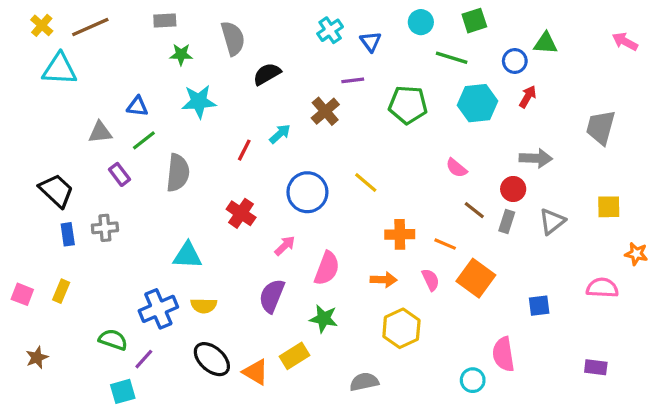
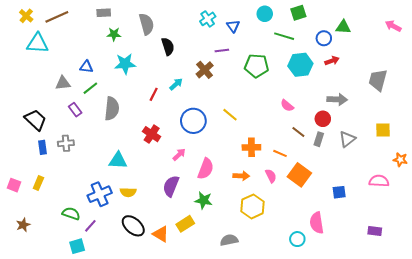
black semicircle: (267, 74) -> (168, 46), turned 102
red arrow: (528, 97) -> (332, 61), turned 40

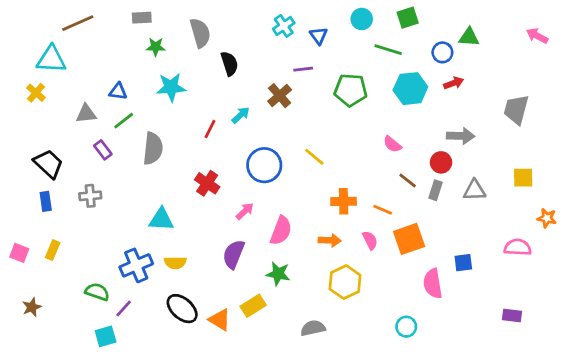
yellow cross: (26, 16) -> (36, 93), moved
gray triangle: (347, 139) -> (474, 190), turned 36
blue rectangle: (42, 147) -> (46, 201), moved
orange square: (299, 175) -> (409, 239), turned 35
pink semicircle: (317, 223) -> (433, 283), moved

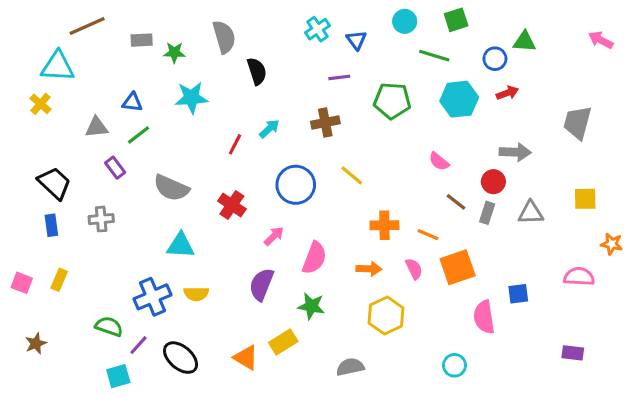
gray rectangle: (142, 18) -> (142, 40), moved
brown cross: (280, 96) -> (325, 123), moved, turned 30
gray semicircle: (153, 148) -> (171, 188), moved, turned 108
black ellipse: (182, 309) -> (181, 358), moved

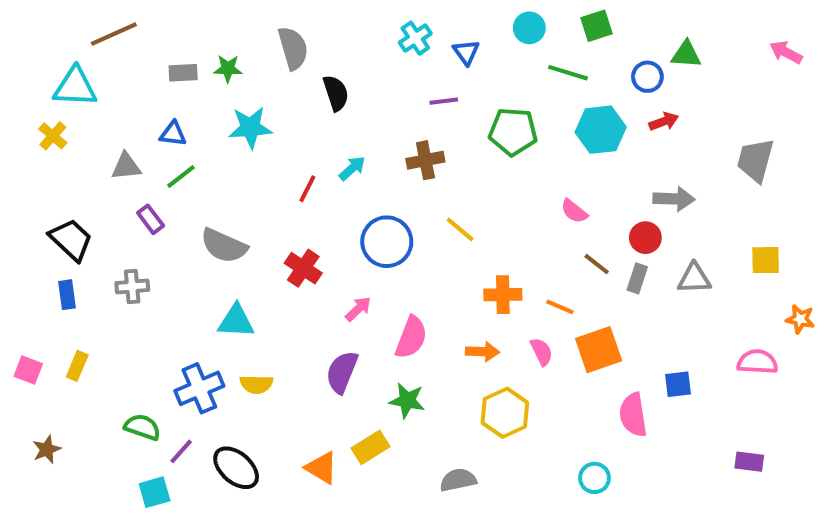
gray rectangle: (142, 40) -> (183, 73), moved

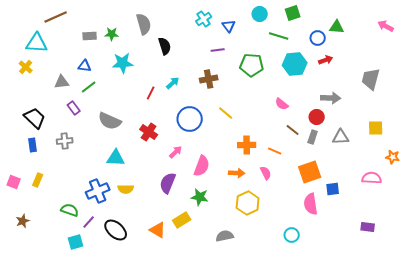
orange square: (599, 350) -> (310, 172), moved

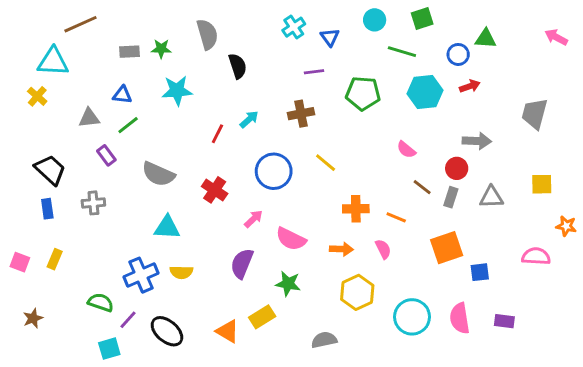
pink semicircle: (202, 166) -> (291, 239), turned 95
pink semicircle: (311, 204) -> (460, 318), moved
purple rectangle: (368, 227) -> (504, 321), moved
cyan circle: (292, 235) -> (412, 317), moved, size x1.6

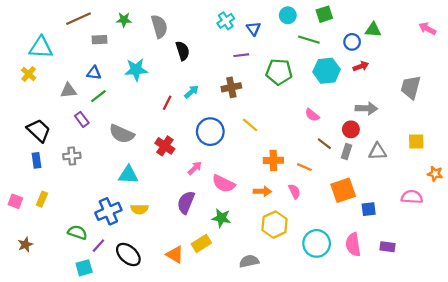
brown line: (80, 24) -> (78, 19), moved
green star: (161, 49) -> (124, 20), moved

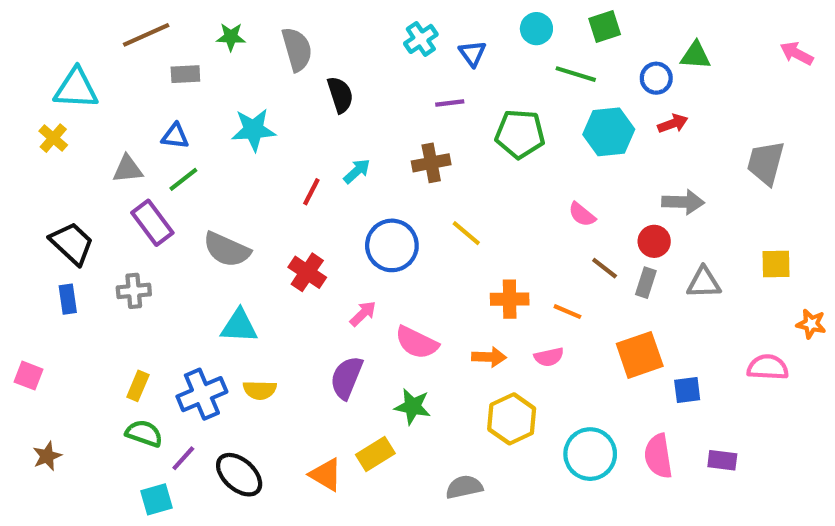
purple rectangle: (82, 119) -> (152, 223), size x1.5
pink semicircle: (294, 191) -> (549, 357), turned 104
yellow rectangle: (42, 199) -> (138, 386), moved

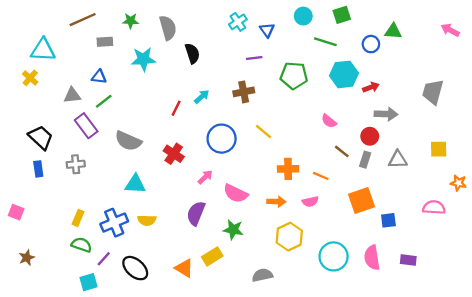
red arrow: (673, 124) -> (371, 87), moved
cyan star: (254, 130) -> (143, 59), moved

